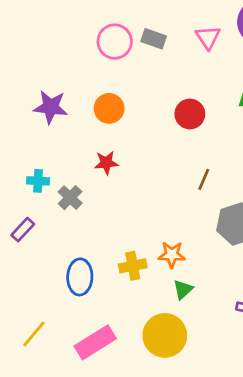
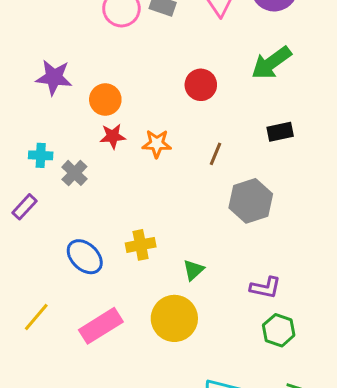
orange circle: (109, 108) -> (105, 100), moved
orange star: (172, 255) -> (157, 144), moved
blue ellipse: (80, 277) -> (85, 257), turned -48

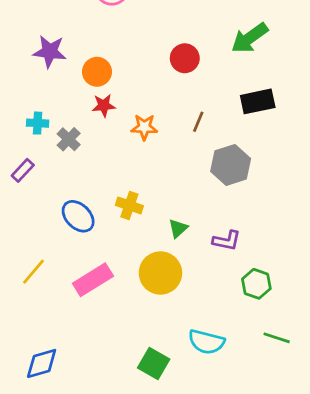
black rectangle: (280, 132) -> (258, 101), size x1.4
orange star: (157, 144) -> (144, 127), moved
yellow cross: (141, 245) -> (129, 205), turned 30
purple L-shape: (265, 288) -> (227, 241), moved

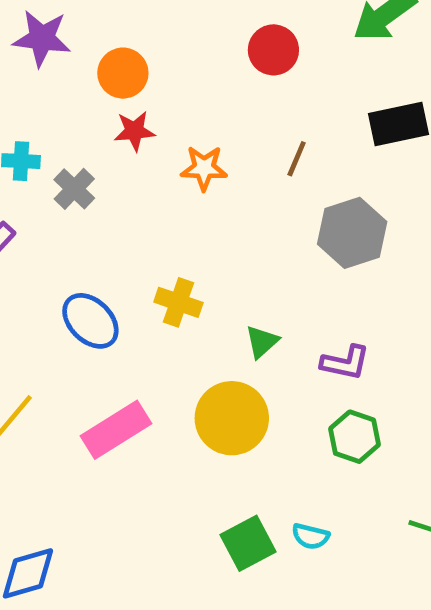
green hexagon: (256, 284) -> (355, 437), moved
cyan semicircle: (206, 342) -> (311, 536), size x0.6
green square: (154, 363) -> (248, 543), moved, turned 32

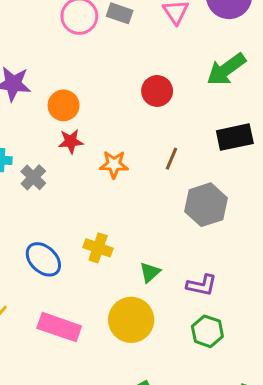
pink rectangle: (116, 430) -> (59, 327), turned 51

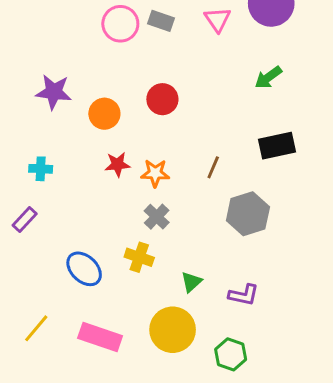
green arrow: (226, 69) -> (268, 77), size x0.7
red circle: (157, 91) -> (162, 99), moved
red star: (71, 141) -> (117, 164), moved
gray cross: (33, 177) -> (157, 217), moved
green hexagon: (207, 331) -> (231, 354), moved

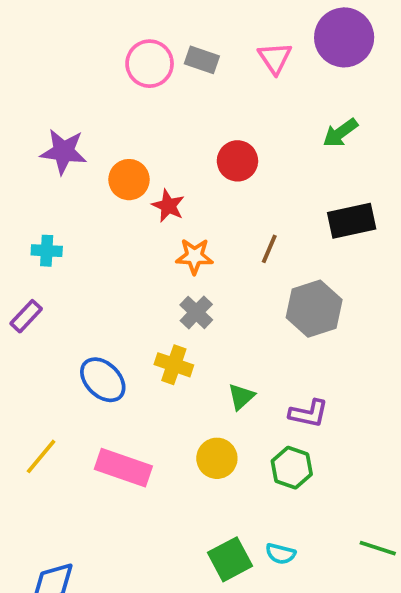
red circle: (162, 99) -> (237, 161), moved
red star: (117, 164) -> (168, 206), moved, turned 30
yellow circle: (173, 330) -> (217, 458), size x0.7
green hexagon: (231, 354) -> (292, 468), moved

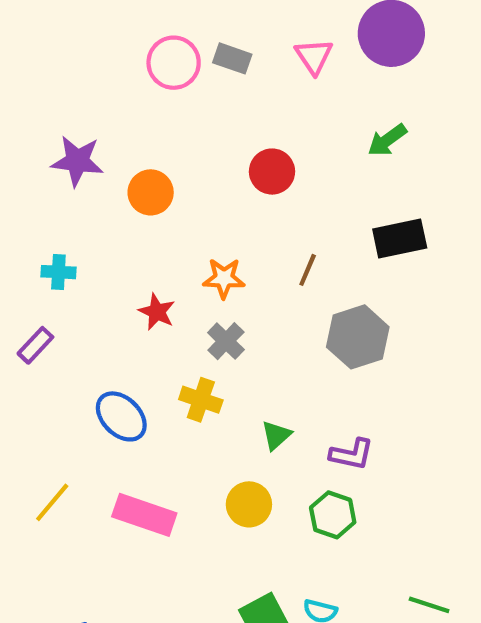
red star: (168, 206) -> (157, 312), moved

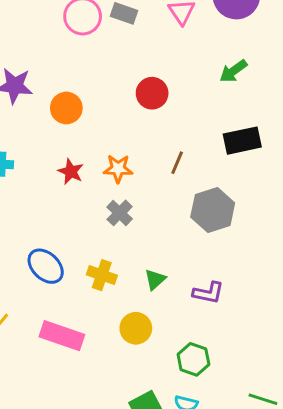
red star: (157, 312) -> (71, 172), moved
yellow cross: (201, 400) -> (102, 275), moved
green hexagon: (333, 515) -> (193, 359), moved

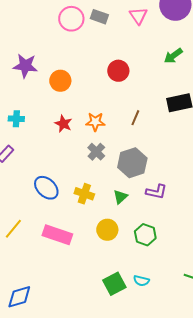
gray hexagon: (213, 210) -> (132, 163), moved
purple L-shape: (208, 293) -> (156, 192), moved
green hexagon: (193, 359) -> (145, 235), moved

